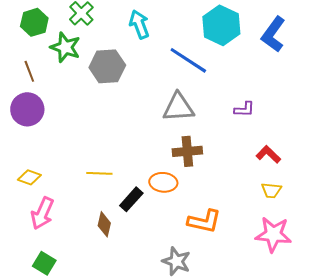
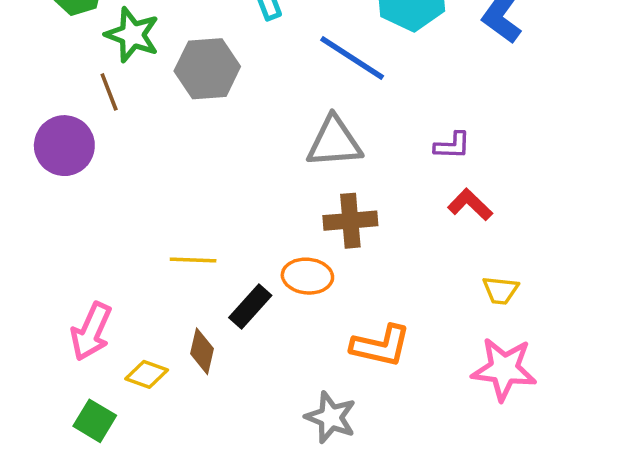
brown line: (29, 71) -> (109, 92), moved
red L-shape: (268, 154) -> (470, 205), moved
yellow diamond: (29, 177) -> (147, 374), moved

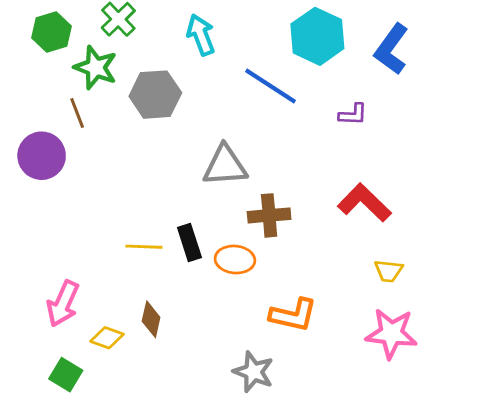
gray triangle: (334, 142) -> (225, 166), moved
purple L-shape: (452, 146) -> (353, 114), moved
red L-shape: (470, 205) -> (364, 203), size x1.5
black rectangle: (250, 306) -> (189, 242), moved, turned -60

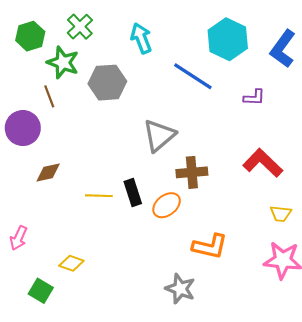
gray triangle: (225, 166) -> (159, 135), turned -36
orange ellipse: (235, 260) -> (167, 205), turned -44
pink arrow: (63, 304) -> (19, 238), moved, size x0.7
brown diamond: (151, 319) -> (48, 172), moved, turned 65

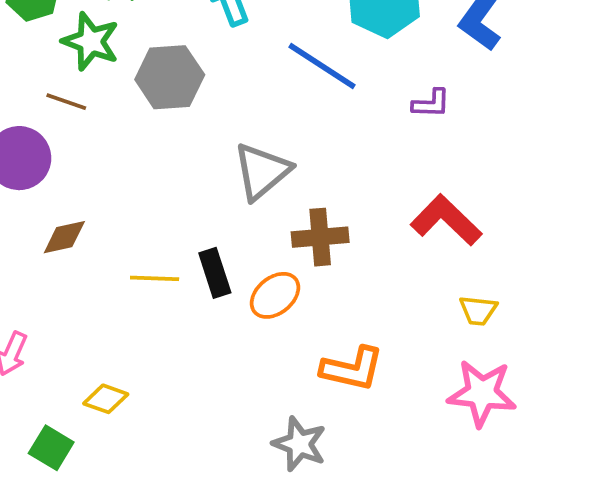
brown line: (49, 96) -> (66, 102), turned -50

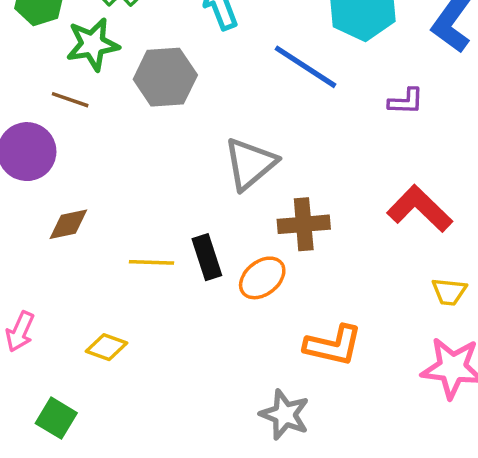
green star: (91, 41) -> (93, 44), turned -30
yellow diamond: (106, 399) -> (106, 347), moved

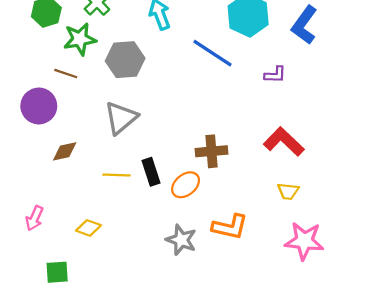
gray triangle: (250, 164) -> (121, 118), moved
yellow trapezoid: (449, 292) -> (288, 191), moved
gray star: (285, 415) -> (181, 240), moved
green square: (56, 418) -> (57, 272), turned -35

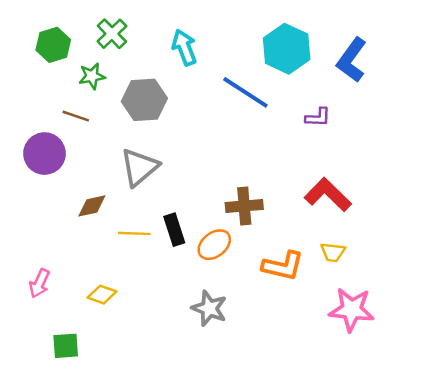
green star: (80, 39) -> (92, 76), size x0.7
brown diamond: (65, 151) -> (92, 206), moved
orange L-shape: (230, 227) -> (283, 266), moved

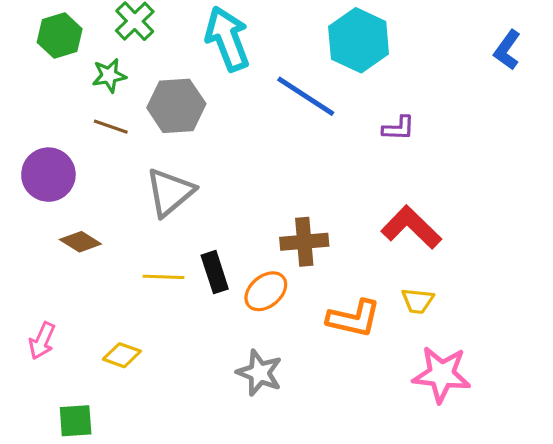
cyan arrow: (184, 47) -> (227, 39), size x1.4
blue L-shape: (352, 60) -> (507, 50), moved, size x0.7
brown line: (76, 116) -> (111, 127), moved
brown diamond: (92, 206) -> (80, 242), moved, turned 44

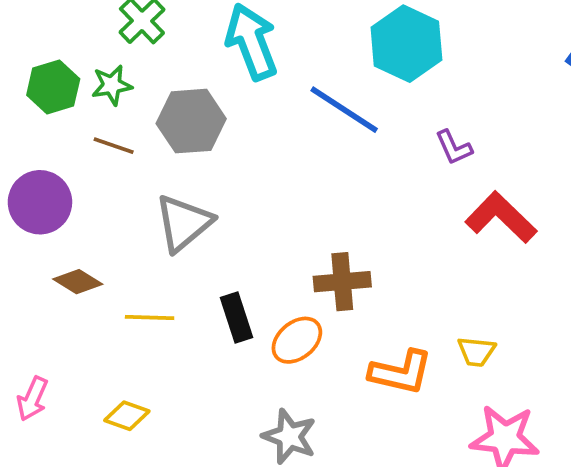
green hexagon: (60, 36) -> (53, 87), moved
purple L-shape: (398, 128) -> (454, 147), turned 64
red L-shape: (411, 227) -> (501, 217), moved
yellow line: (164, 277) -> (150, 317), moved

